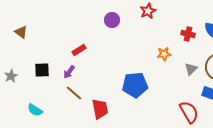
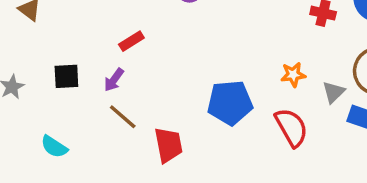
orange star: (164, 54) -> (293, 75), moved
gray triangle: (191, 69) -> (334, 92), moved
red semicircle: (189, 112) -> (291, 127), moved

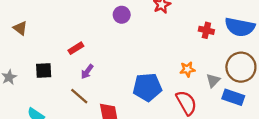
red rectangle: (131, 41) -> (76, 48), moved
purple arrow: (114, 80) -> (87, 72), moved

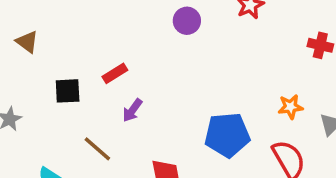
black square: (44, 70) -> (68, 91), moved
brown line: (79, 96) -> (97, 149), moved

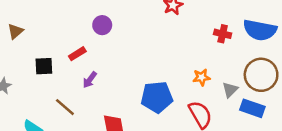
purple circle: (187, 21) -> (102, 25), moved
brown triangle: (27, 42) -> (15, 31), turned 42

